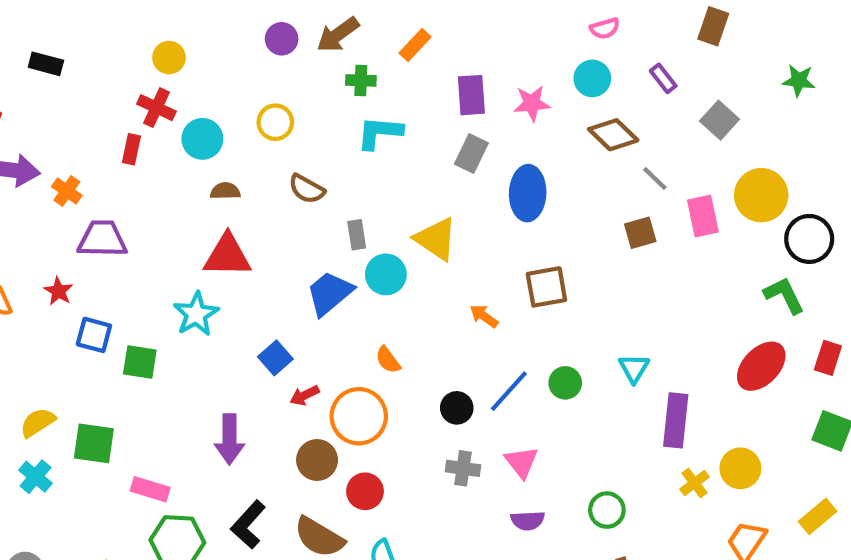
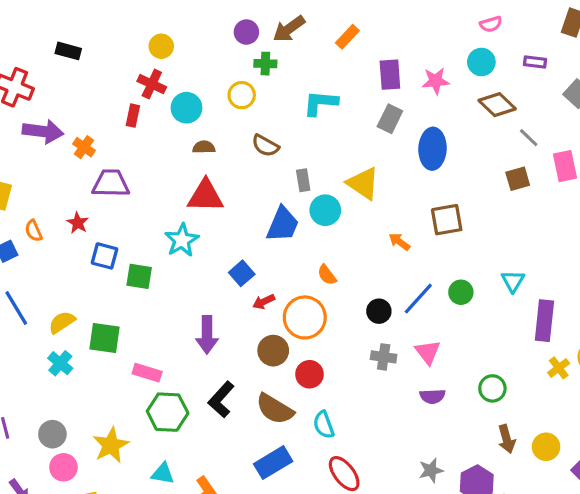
purple rectangle: (663, 78) -> (535, 62), turned -45
green cross: (361, 80) -> (265, 64), moved
blue trapezoid: (330, 293) -> (283, 224), turned 153

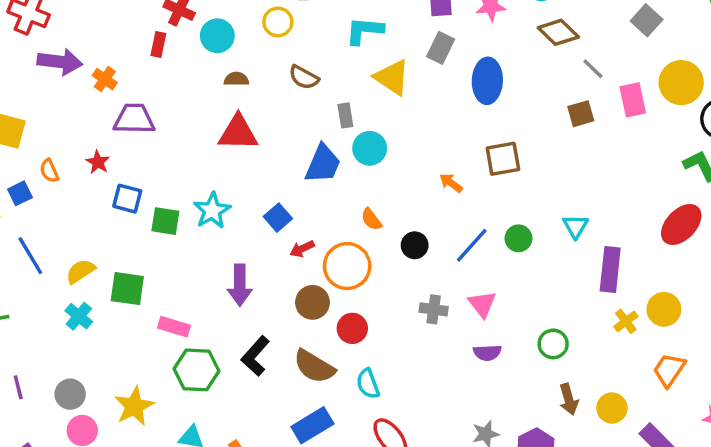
yellow triangle: (363, 183) -> (392, 77), moved
cyan star: (182, 240) -> (212, 211), moved
black circle: (379, 311) -> (415, 245), moved

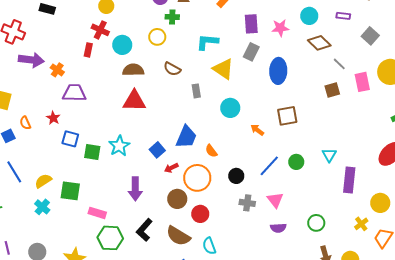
brown semicircle: (236, 79) -> (133, 70), size x1.5
cyan circle: (370, 148) -> (230, 108), moved
blue trapezoid: (323, 164) -> (186, 137), moved
black circle: (415, 245) -> (236, 176), moved
yellow cross: (626, 321) -> (361, 224), moved

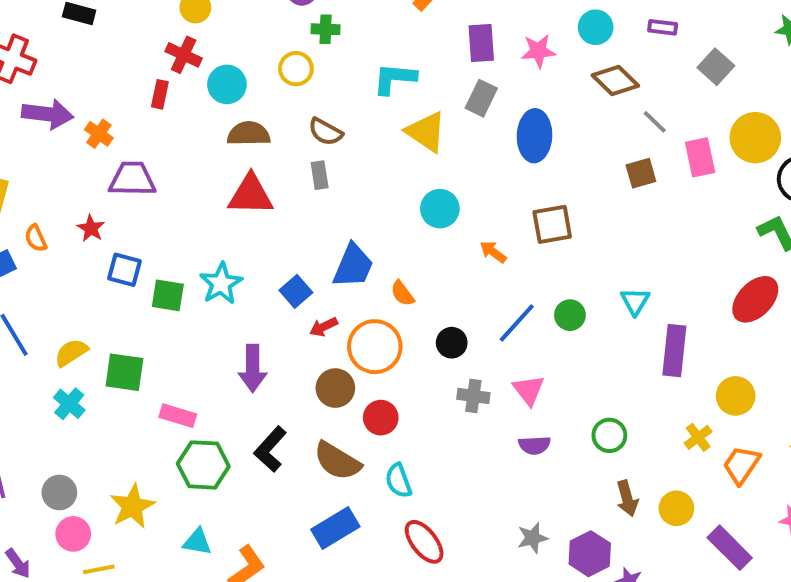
gray rectangle: (196, 91) -> (320, 175), moved

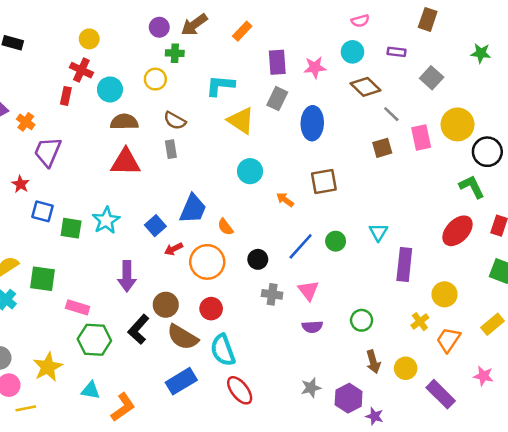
purple trapezoid: (132, 179) -> (48, 152), turned -68
brown circle: (335, 388) -> (166, 305), moved
cyan semicircle: (398, 481) -> (223, 350), size x1.4

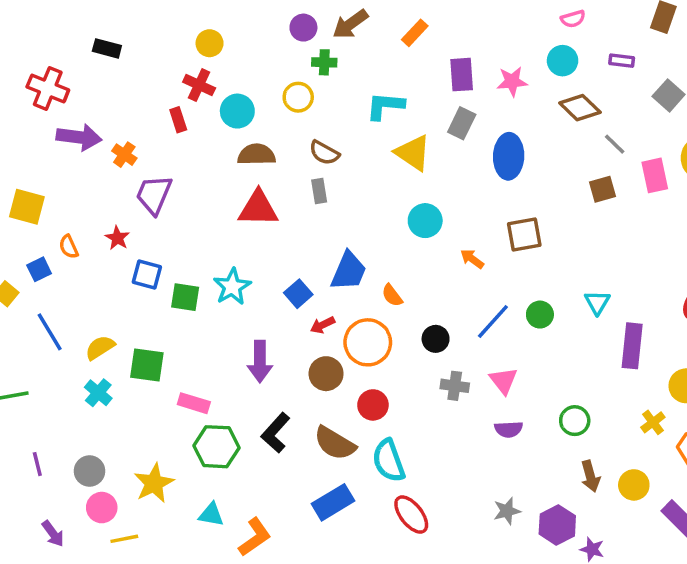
red rectangle: (66, 96) -> (178, 120), turned -30
brown circle: (166, 305) -> (326, 374), moved

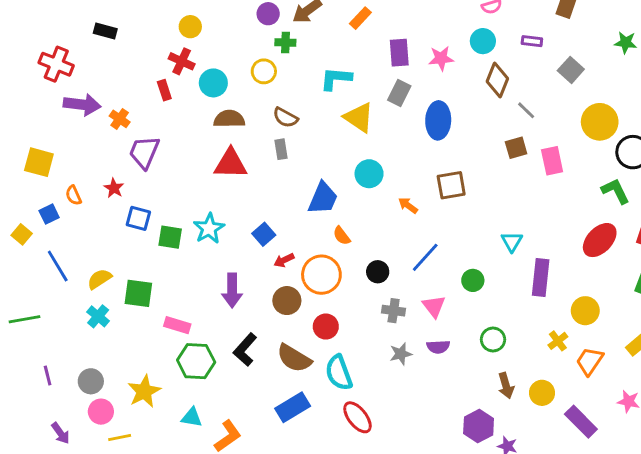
brown diamond: (580, 108) -> (497, 80), turned 68
pink rectangle: (655, 175) -> (552, 161), moved
blue trapezoid: (349, 271) -> (323, 198), moved
green circle: (540, 315) -> (473, 280), moved
gray star: (507, 511) -> (401, 354), moved

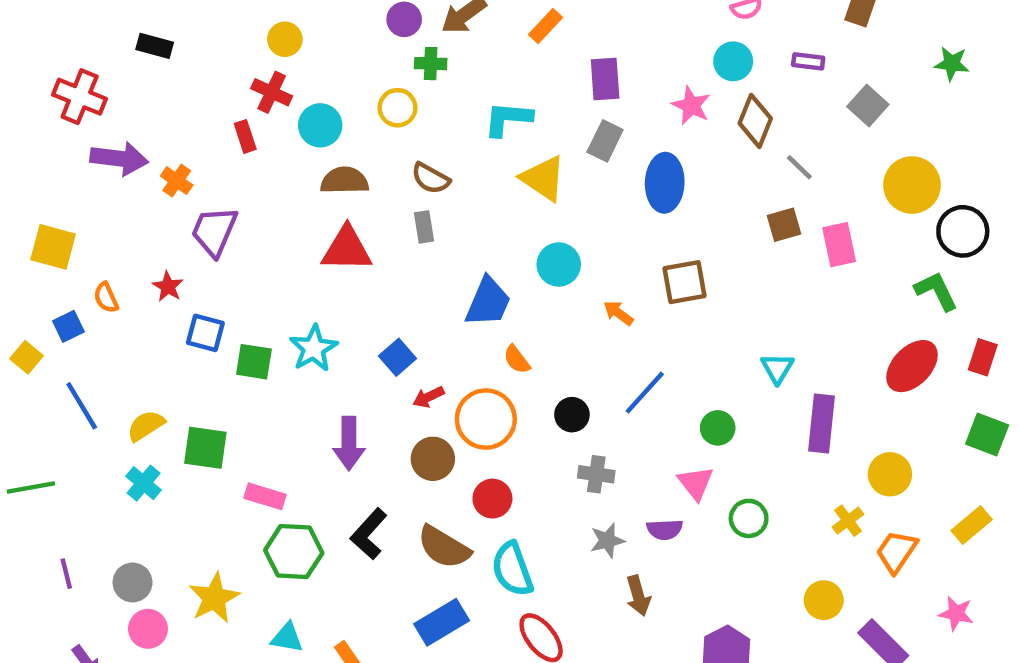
pink star: (441, 58) -> (691, 105), moved, turned 30
pink triangle: (434, 306) -> (696, 483), moved
brown arrow: (506, 386) -> (638, 596), moved

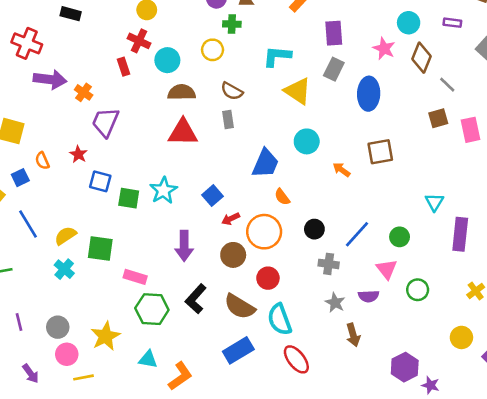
blue line: (645, 393) -> (357, 234), moved
gray star: (607, 541) -> (335, 303), turned -30

